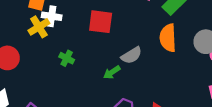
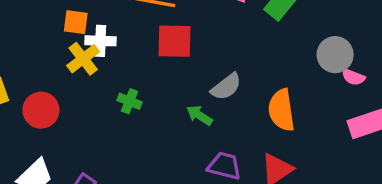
orange semicircle: (168, 38) -> (281, 110), moved
green arrow: (112, 72) -> (199, 115), turned 72

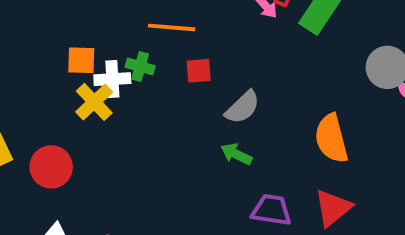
red square: (175, 41) -> (199, 71), size x0.6
gray semicircle: (226, 87) -> (243, 107), moved
green cross: (130, 101) -> (140, 66), moved

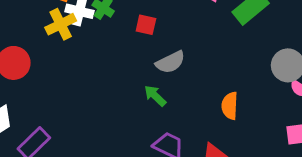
orange semicircle: (331, 138) -> (230, 106), size x0.7

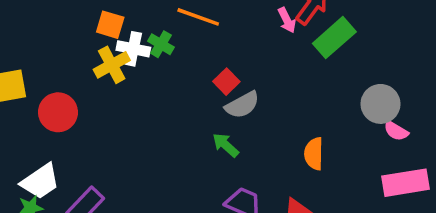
red square: (146, 25) -> (226, 82), moved, turned 35

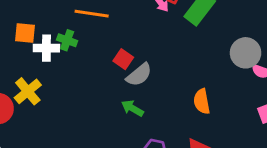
yellow cross: (112, 65) -> (28, 91), moved

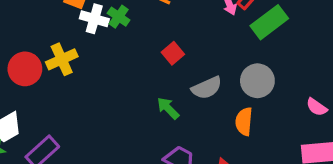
gray circle: (246, 53) -> (257, 81), moved
gray semicircle: (139, 75) -> (207, 88), moved

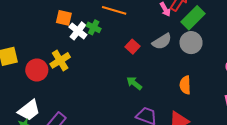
white cross: (94, 19) -> (78, 31), turned 30
gray circle: (257, 81) -> (191, 43), moved
gray semicircle: (207, 88) -> (162, 41), moved

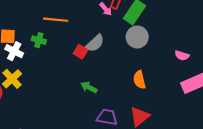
white cross: (78, 31) -> (14, 51), moved
gray semicircle: (162, 41) -> (95, 43), moved

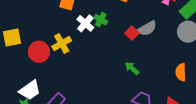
green cross: (39, 40) -> (101, 20), moved
white cross: (14, 51) -> (85, 23), moved

